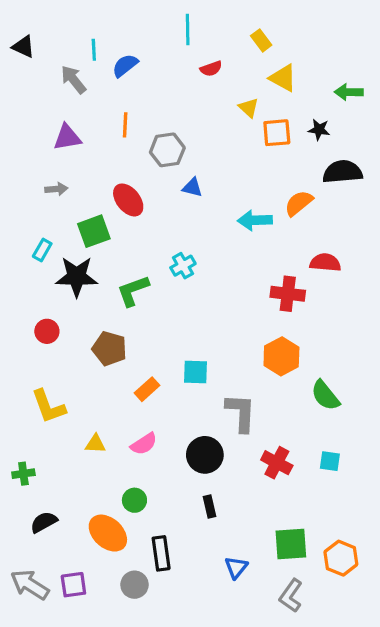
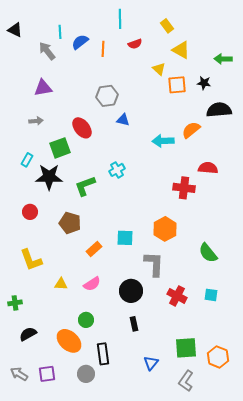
orange line: (125, 125) -> (103, 49), moved
orange hexagon: (281, 356) -> (165, 229), moved
gray arrow: (30, 585) -> (19, 374), size x0.7

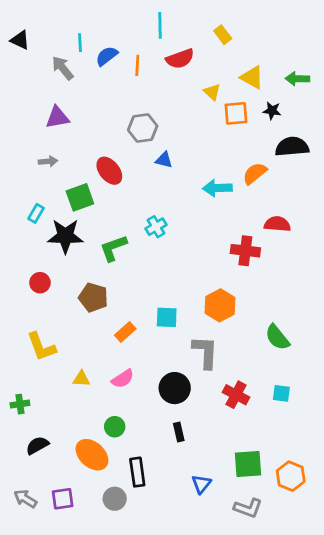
red semicircle: (135, 44) -> (180, 59), size x1.5
yellow triangle: (181, 50) -> (252, 77), moved
gray L-shape: (186, 381) -> (248, 508), turned -105

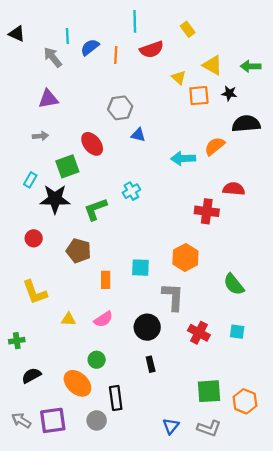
orange rectangle: (125, 332) -> (106, 280), turned -48
blue triangle: (201, 484) -> (171, 426), moved
purple square: (63, 499) -> (53, 420), size x1.4

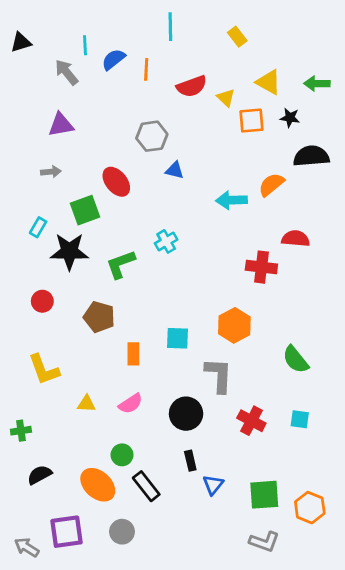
black triangle: (17, 34) -> (21, 42), turned -42
red semicircle: (152, 49) -> (192, 86), moved
black rectangle: (116, 398) -> (146, 486), moved, turned -30
gray arrow: (21, 420) -> (27, 547), moved
blue triangle: (171, 426) -> (213, 485), moved

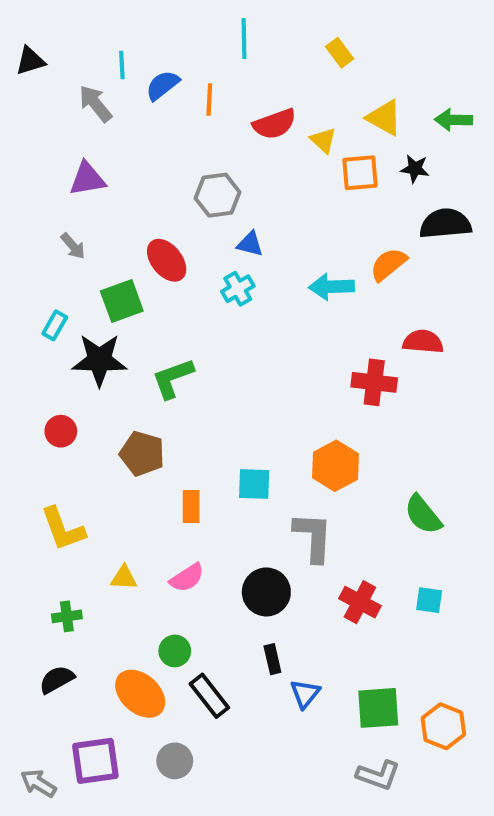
gray arrow: (51, 172) -> (73, 246), turned 54
cyan cross: (166, 241) -> (238, 289), moved
green cross: (21, 431) -> (67, 616), moved

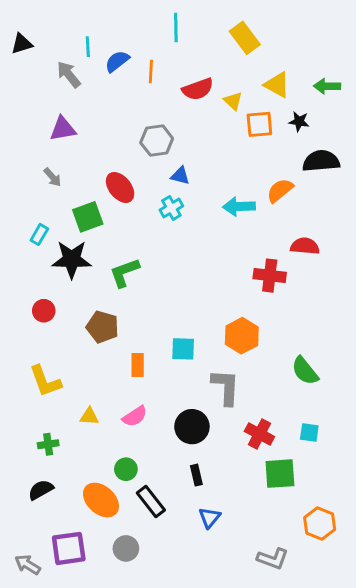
yellow rectangle: (340, 53) -> (245, 38), size x1.5
blue triangle: (305, 694) -> (210, 518), moved
green square: (378, 708) -> (280, 474), moved

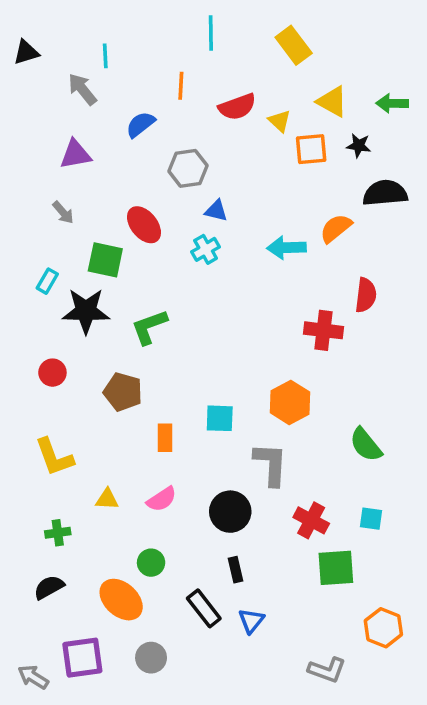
blue semicircle: (117, 61) -> (140, 124), moved
green square: (88, 217) -> (105, 260), turned 32
red semicircle: (305, 246) -> (366, 295), turned 92
black rectangle: (151, 501) -> (204, 608), moved

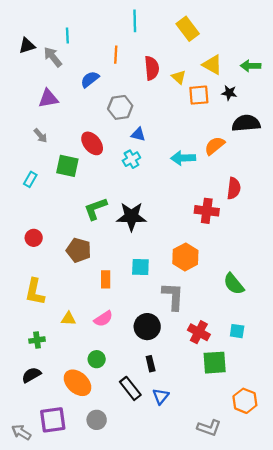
black triangle: (26, 52) -> (27, 46), moved
red semicircle: (237, 107) -> (152, 68), turned -75
black star: (86, 311) -> (131, 216), moved
yellow L-shape: (54, 457) -> (35, 292), turned 32

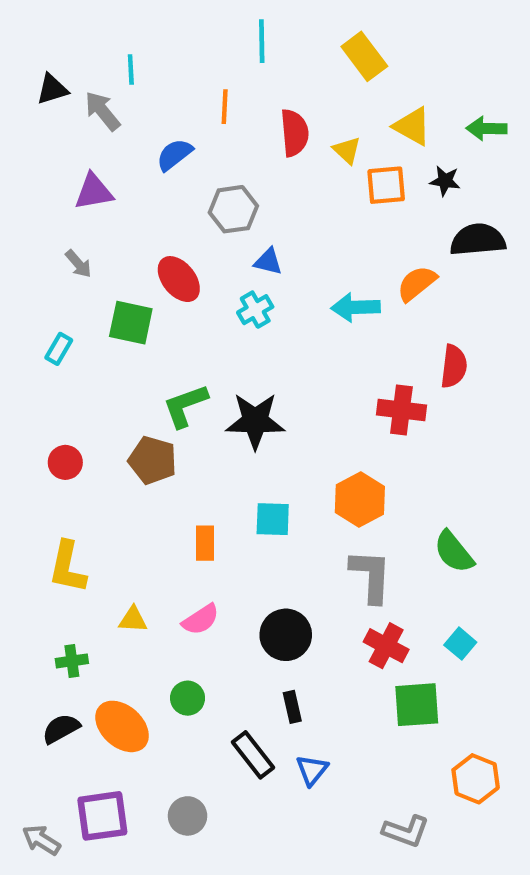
brown pentagon: (79, 250) -> (153, 460), moved
gray L-shape: (173, 296) -> (371, 576), moved
cyan square: (237, 331) -> (460, 644), turned 32
orange ellipse: (78, 383) -> (122, 726), moved

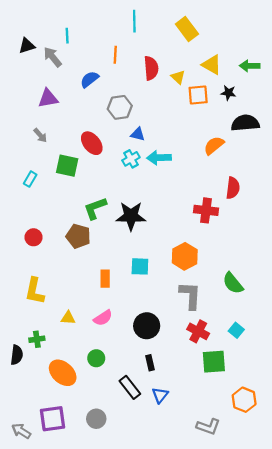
cyan arrow: (356, 307) -> (159, 158), moved
black semicircle: (61, 729) -> (17, 355), moved, turned 126

